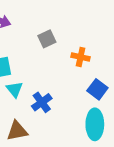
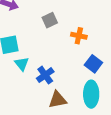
brown triangle: (17, 131) -> (58, 100), moved

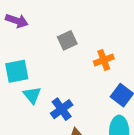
orange cross: (79, 36) -> (104, 60), turned -32

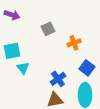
blue cross: (62, 109) -> (58, 79), moved

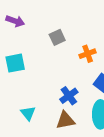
cyan triangle: (23, 68) -> (28, 113), moved

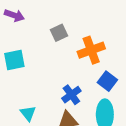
orange cross: (88, 54) -> (91, 50), size x1.5

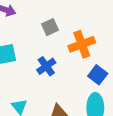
blue cross: (71, 95) -> (46, 66), moved

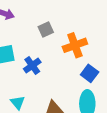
blue cross: (46, 66) -> (32, 66), moved

